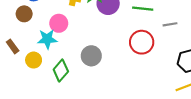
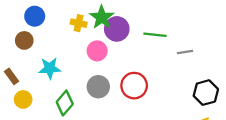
pink circle: (59, 23) -> (97, 51), moved
red circle: (142, 42) -> (134, 86), moved
yellow circle: (34, 60) -> (23, 99), moved

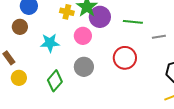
cyan star: (50, 68) -> (50, 43), moved
red circle: (134, 86) -> (125, 58), moved

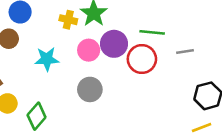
purple circle: (100, 17) -> (114, 44), moved
red circle: (125, 58) -> (142, 59), moved
green diamond: (55, 81) -> (37, 116), moved

